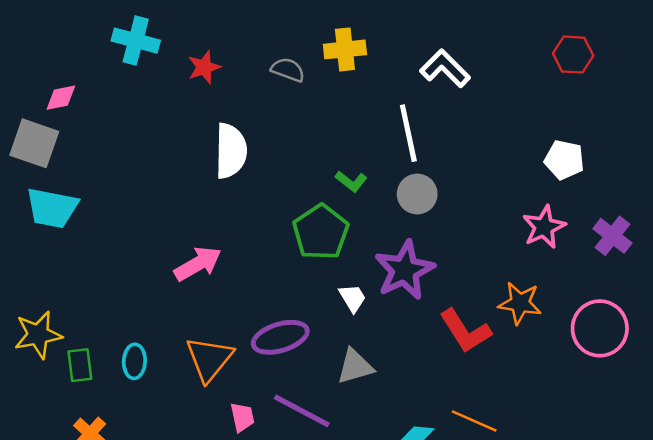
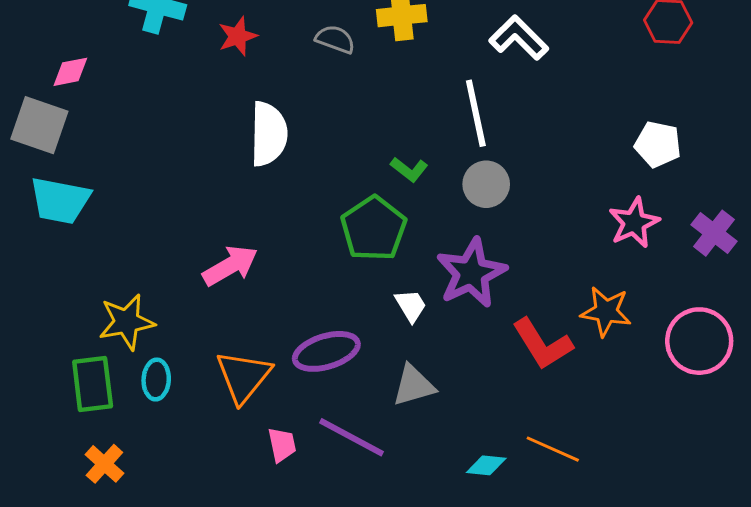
yellow star: (38, 335) -> (127, 322), moved
green rectangle: (80, 365) -> (93, 384), size x1.4

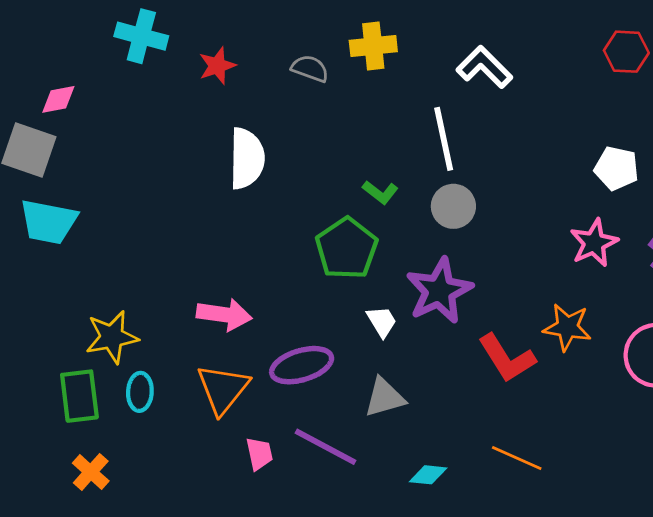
pink arrow: (230, 266) -> (224, 315), moved, turned 38
cyan diamond: (486, 465) -> (428, 475), moved

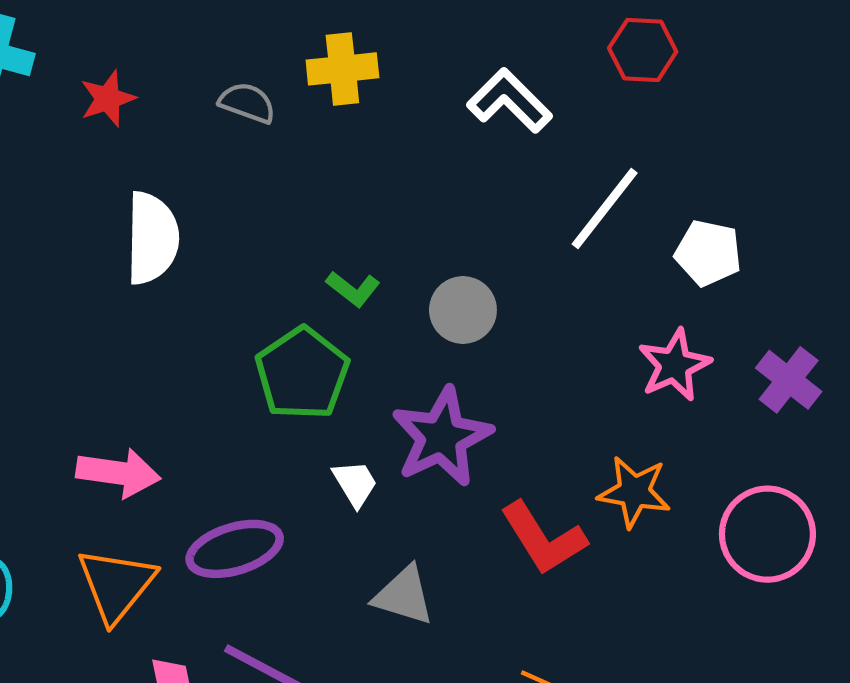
red hexagon: (626, 52) -> (643, 50), moved
white line: (444, 139) -> (605, 208), moved, turned 50
gray triangle: (385, 397) -> (404, 595), moved, turned 33

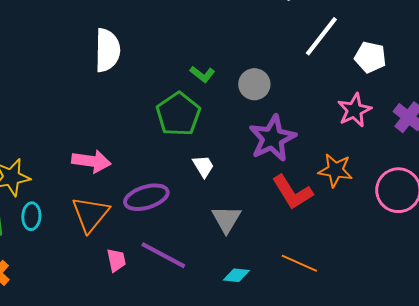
purple star: (442, 437) -> (272, 138), moved
gray triangle: (404, 595) -> (226, 219), turned 44

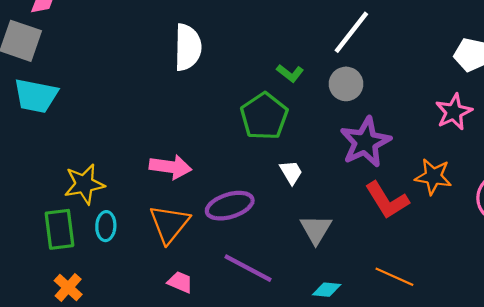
white line: (321, 36) -> (351, 32), moved
pink trapezoid: (116, 260) -> (180, 282), moved, turned -55

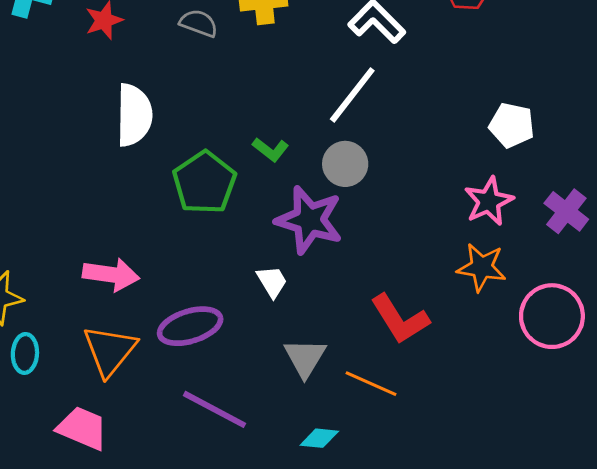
green pentagon: (264, 116) -> (204, 183), moved
purple star: (365, 142) -> (309, 220), moved, turned -30
orange star: (433, 177) -> (482, 267), moved
orange line: (394, 277) -> (371, 384), moved
pink trapezoid: (180, 282) -> (82, 428), moved, size x1.5

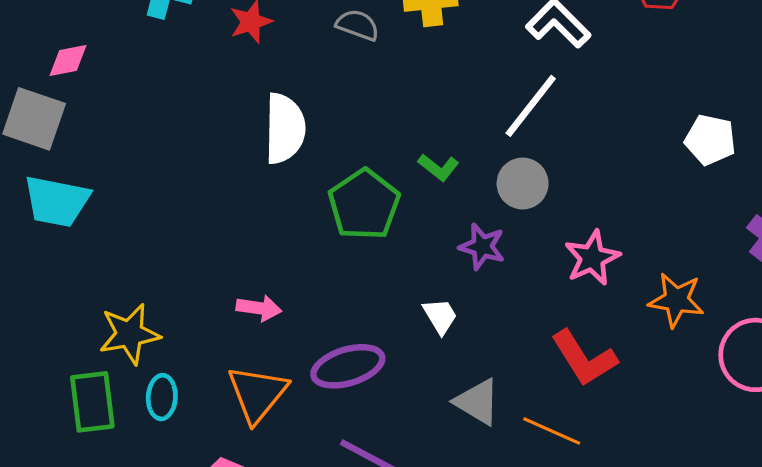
pink star: (489, 201) -> (592, 258), moved
purple star: (309, 220) -> (482, 247), size x0.6
pink arrow: (111, 274) -> (259, 308), size x0.7
gray triangle: (305, 358) -> (477, 402), turned -30

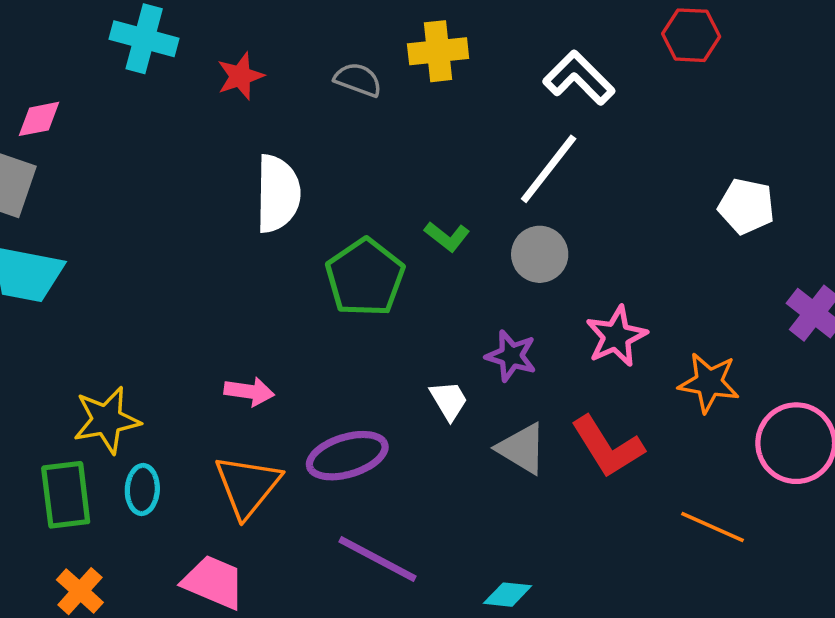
purple star: (482, 247) -> (511, 356), moved
gray triangle: (477, 402) -> (522, 449), moved
orange line: (552, 431) -> (712, 527), moved

